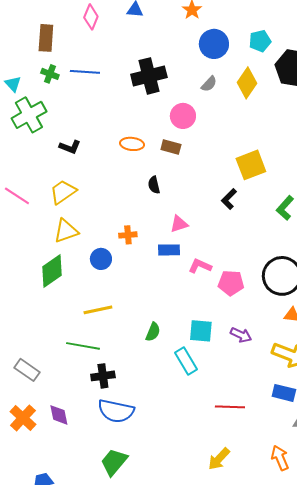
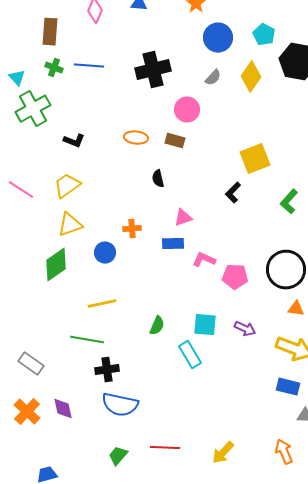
cyan pentagon: (260, 41) -> (264, 35), turned -30
red line: (230, 407) -> (165, 448), moved
green trapezoid: (114, 462) -> (118, 456), size x0.7

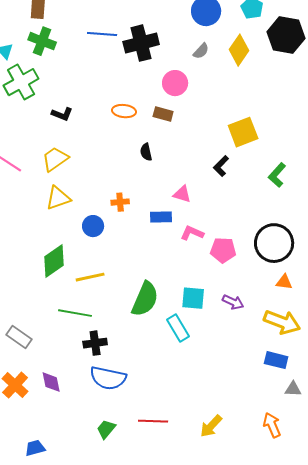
blue line: (89, 66) -> (102, 34), moved
green cross: (54, 68) -> (42, 41), size x1.5
pink triangle: (183, 218) -> (182, 194), moved, turned 36
green diamond: (56, 265) -> (54, 261), moved
green semicircle: (157, 326) -> (145, 299), size x1.8

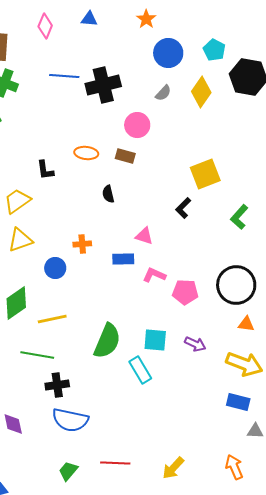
black L-shape: (62, 114) -> (45, 170), moved, turned 60

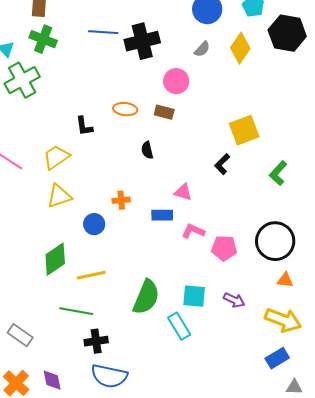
blue rectangle: (238, 402) -> (277, 358), turned -45

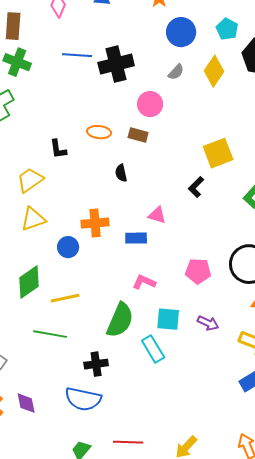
orange cross: (121, 200) -> (95, 223), size x1.5
pink L-shape: (193, 231) -> (144, 282), moved
black cross: (96, 341) -> (96, 364), moved

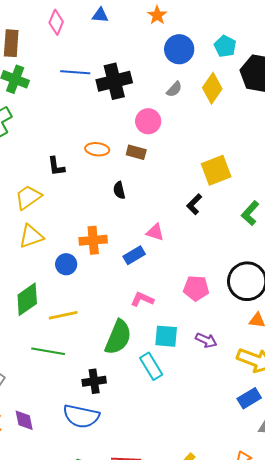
blue rectangle: (136, 238) -> (134, 255), turned -30

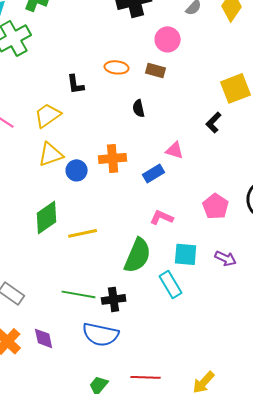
blue circle: (66, 264) -> (77, 170), moved
pink pentagon: (196, 288) -> (216, 206), turned 30
green line: (48, 351) -> (79, 294), moved

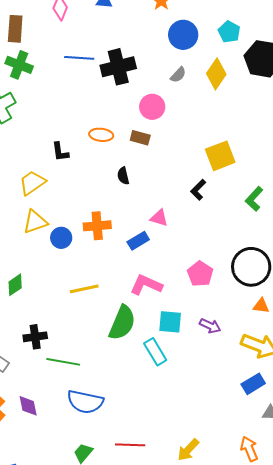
green diamond: (47, 217) -> (15, 285), moved, size x0.7
pink L-shape: (162, 217) -> (146, 285), size x1.4
yellow line: (83, 233) -> (84, 289), moved
black cross: (114, 299) -> (35, 337), moved

